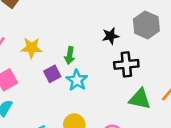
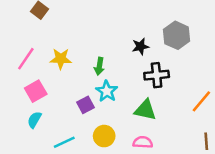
purple square: (52, 74) -> (86, 105), moved
green triangle: (140, 99) -> (145, 110), moved

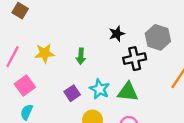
gray hexagon: (177, 35) -> (158, 37), moved
cyan star: (107, 91) -> (100, 89), moved

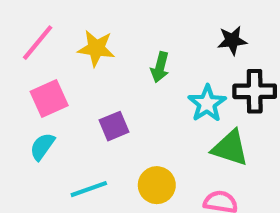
cyan star: (100, 89) -> (207, 103), moved
purple square: (72, 93) -> (114, 126), moved

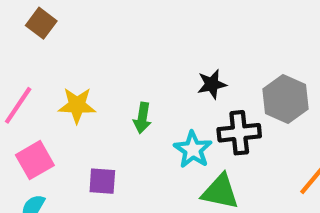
purple square: (114, 126) -> (102, 181), turned 32

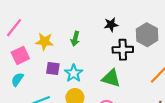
yellow star: (77, 105) -> (44, 42), moved
cyan star: (193, 150) -> (74, 73), moved

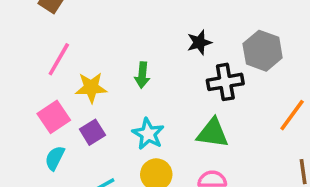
pink line: (14, 28) -> (59, 59), moved
purple square: (53, 68) -> (92, 132), moved, turned -32

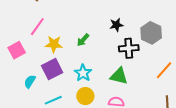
green arrow: (142, 75) -> (83, 40), turned 32
pink square: (54, 117) -> (17, 50), moved
purple square: (92, 132) -> (52, 69), size x1.5

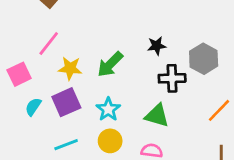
green arrow: (83, 40) -> (110, 64), size x1.5
cyan semicircle: (30, 81) -> (33, 107), moved

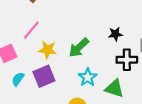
cyan star: (108, 109) -> (88, 77), moved

